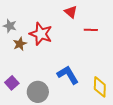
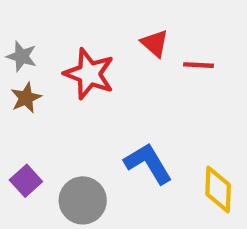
red triangle: (71, 12) -> (155, 43), moved
brown star: (20, 44) -> (26, 98), moved

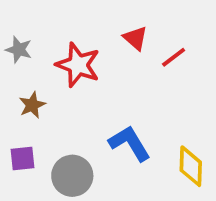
red line: (198, 65) -> (174, 57), turned -40
brown star: (26, 98) -> (32, 105), moved
purple square: (26, 181) -> (23, 159), turned 36

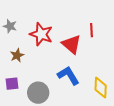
red triangle: (135, 38) -> (71, 44), moved, size x1.5
red line: (174, 57) -> (92, 30), turned -56

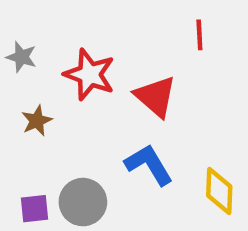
red line: (92, 30) -> (199, 35), moved
purple square: (12, 84) -> (35, 209), moved

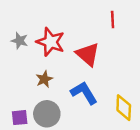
gray star: (21, 57) -> (20, 41), moved
brown star: (37, 121) -> (44, 79), moved

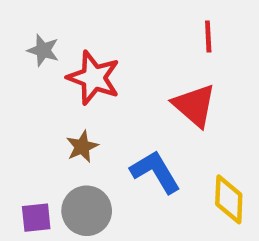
gray star: (20, 41) -> (43, 50), moved
red triangle: (88, 54) -> (194, 105), moved

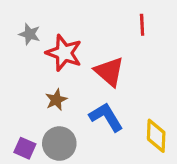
red triangle: (194, 105) -> (109, 72), moved
purple square: (36, 218) -> (25, 148), turned 30

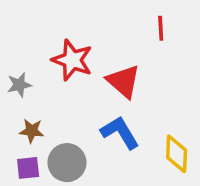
gray star: (30, 34) -> (19, 85), moved, turned -30
brown star: (56, 100) -> (32, 131), moved, turned 30
purple square: (25, 148) -> (28, 168), turned -30

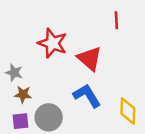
gray star: (19, 85) -> (14, 73), moved, turned 30

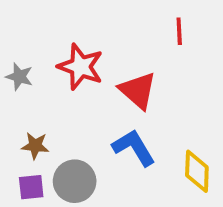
gray star: (14, 73) -> (19, 77), moved

